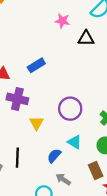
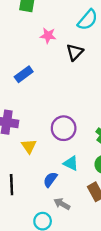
black triangle: (86, 38) -> (75, 52), turned -42
blue rectangle: (36, 65) -> (24, 74), moved

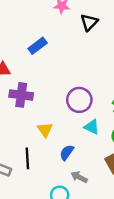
yellow triangle: (29, 146) -> (45, 130), moved
cyan triangle: (71, 163) -> (92, 127), moved

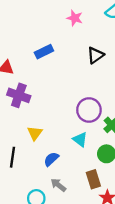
black triangle: (89, 22) -> (95, 55), moved
purple circle: (79, 100) -> (89, 110), moved

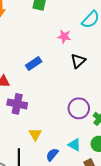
pink star: (75, 18) -> (64, 37), moved
cyan triangle: (80, 139) -> (74, 145), moved

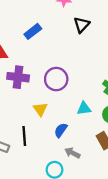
purple circle: (79, 108) -> (56, 79), moved
cyan triangle: (74, 145) -> (84, 108), moved, turned -32

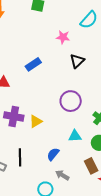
purple cross: (18, 77) -> (14, 117), moved
purple circle: (56, 79) -> (71, 101), moved
yellow triangle: (40, 109) -> (36, 121), moved, turned 32

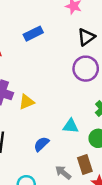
purple circle: (71, 101) -> (86, 69), moved
gray arrow: (62, 175) -> (63, 173), moved

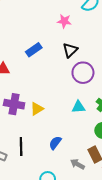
black triangle: (86, 37) -> (70, 50), moved
cyan triangle: (71, 126) -> (78, 107), moved

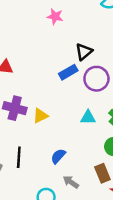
pink star: (64, 21) -> (55, 16), moved
blue rectangle: (34, 50) -> (68, 72), moved
gray arrow: (77, 164) -> (71, 182), moved

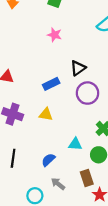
blue rectangle: (68, 72) -> (51, 84), moved
yellow triangle: (40, 116) -> (46, 114), moved, turned 32
cyan triangle: (88, 117) -> (75, 144), moved

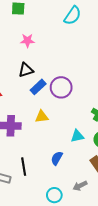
black triangle: (78, 68) -> (26, 70), moved, turned 35
purple circle: (88, 93) -> (61, 87), moved
gray arrow: (58, 184) -> (80, 186), moved, turned -48

